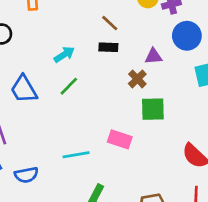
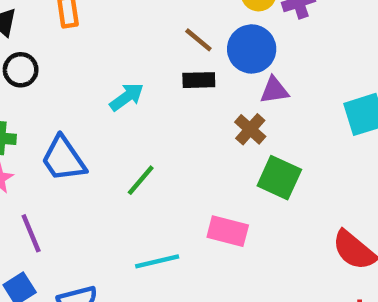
blue circle: (187, 36) -> (252, 49), moved
green line: (69, 86) -> (141, 180), moved
green square: (153, 109) -> (279, 178), turned 30

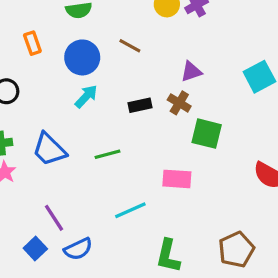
blue circle: (252, 49) -> (82, 57), moved
black rectangle: (199, 80) -> (140, 105), moved
green line: (141, 180) -> (108, 154), turned 45
purple line: (31, 233) -> (54, 218), moved

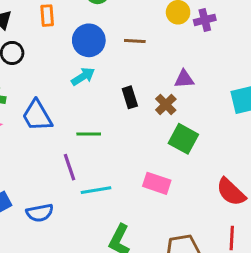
brown line: (130, 46) -> (135, 41), turned -40
black rectangle: (140, 105) -> (130, 97), turned 70
pink rectangle: (177, 179) -> (157, 183), moved
purple line: (54, 218) -> (70, 167), moved

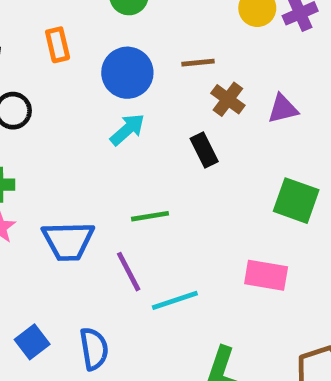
brown cross: (166, 105) -> (228, 99), moved
blue trapezoid: (37, 116) -> (68, 241), moved, turned -52
blue semicircle: (40, 213) -> (94, 349), turned -80

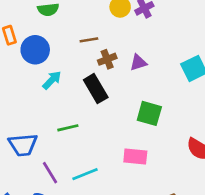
blue circle: (127, 73) -> (35, 50), moved
brown cross: (228, 99) -> (107, 59), turned 36
black rectangle: (204, 150) -> (96, 89), size x1.5
purple line: (129, 272) -> (50, 173), moved

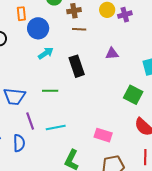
brown cross: (107, 59) -> (74, 11), moved
green square: (149, 113) -> (133, 95), moved
pink rectangle: (135, 157) -> (103, 135), moved

